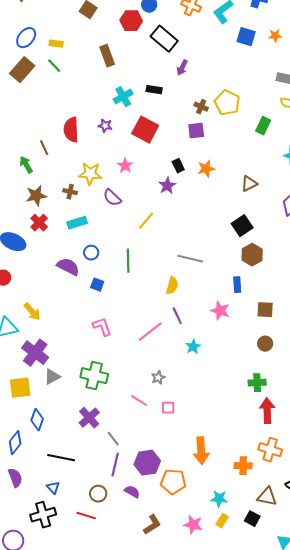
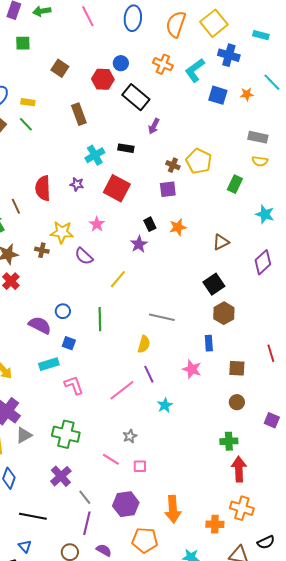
cyan rectangle: (77, 223) -> (49, 364), moved
purple hexagon: (147, 463) -> (126, 504), moved

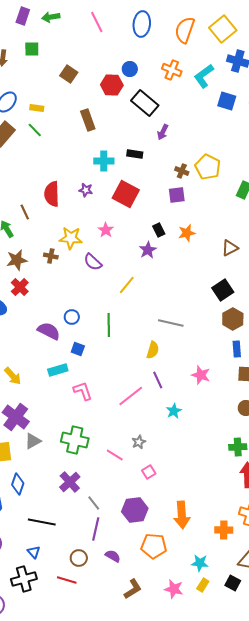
cyan cross: (95, 155) -> (104, 161), turned 30
blue rectangle: (209, 343) -> (237, 349), moved
pink line: (111, 459) -> (115, 455), moved
pink square: (140, 466) -> (149, 472), turned -32

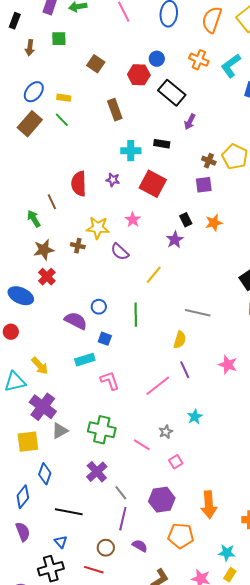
cyan star: (174, 411) -> (195, 417), moved

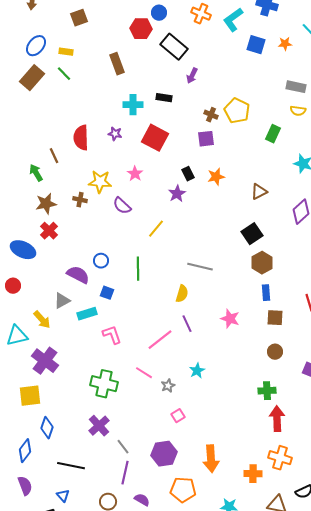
brown square: (96, 64) -> (79, 18), moved, turned 36
gray triangle: (60, 431) -> (62, 301), moved
pink line: (142, 445) -> (144, 373), moved

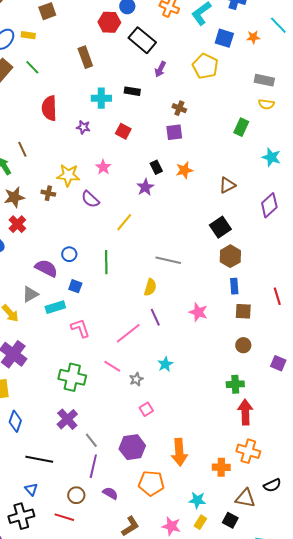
yellow rectangle: (66, 52) -> (28, 35), moved
yellow pentagon: (237, 111) -> (205, 66), moved
red semicircle: (81, 138) -> (49, 108), moved
red square: (155, 138) -> (123, 131), size x0.6

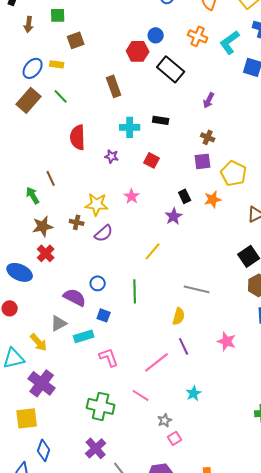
yellow pentagon: (205, 66) -> (234, 173), moved
purple arrow: (160, 69) -> (209, 100), moved
purple semicircle: (90, 199) -> (104, 233), moved, turned -84
gray star: (136, 379) -> (165, 420), moved

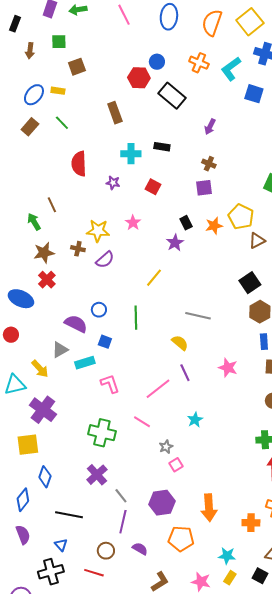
brown rectangle: (29, 100) -> (30, 127), size x0.7
yellow pentagon: (234, 173) -> (241, 217), moved
yellow semicircle: (179, 316) -> (180, 343), turned -66

